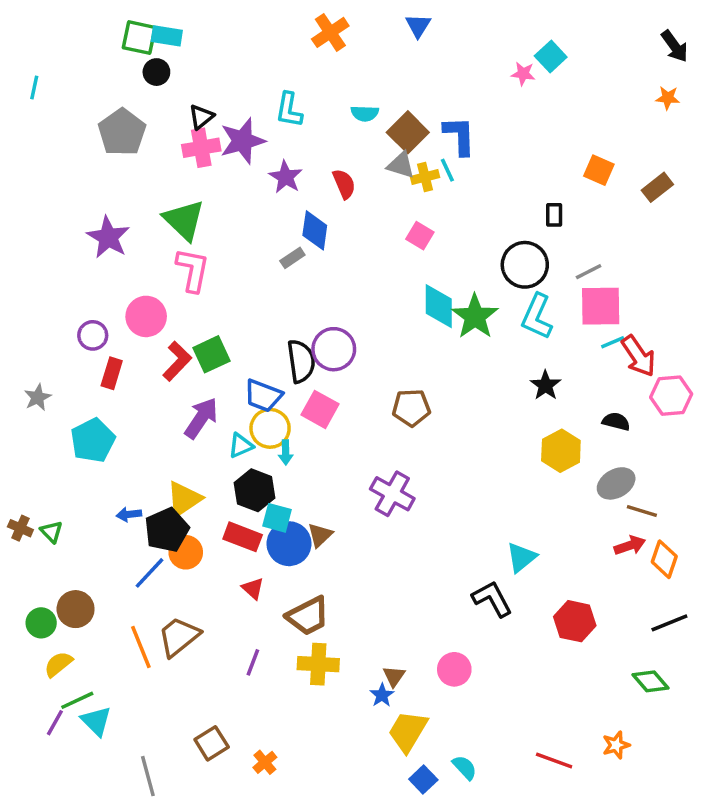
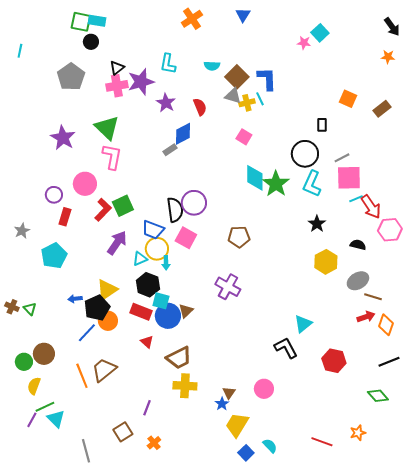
blue diamond: (315, 230) -> (183, 134), turned 55
purple line: (253, 662) -> (147, 408), moved
yellow semicircle: (58, 664) -> (34, 386), turned -30

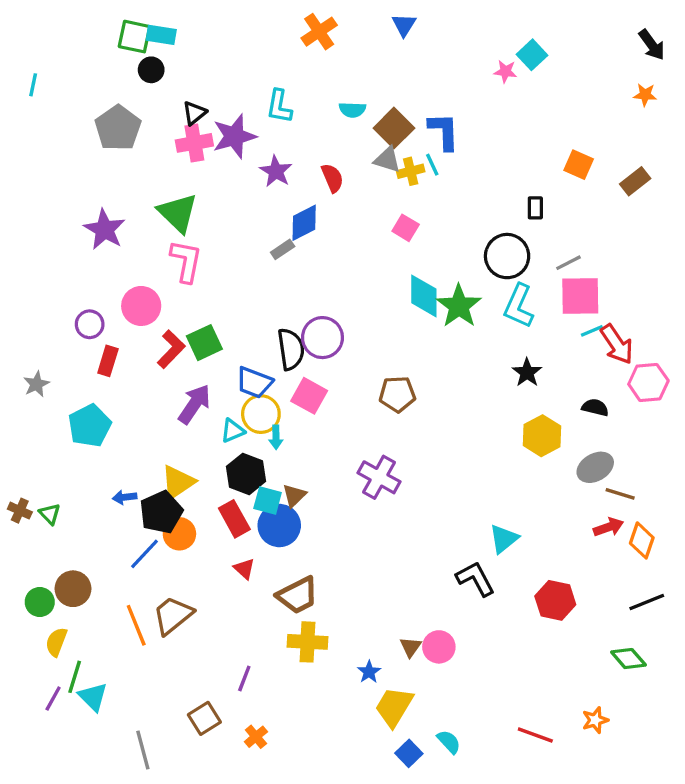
brown triangle: (186, 311) -> (294, 496), moved
red rectangle: (141, 312) -> (234, 519), turned 40
brown triangle: (229, 393) -> (411, 647), moved
green line: (45, 407) -> (75, 677), turned -48

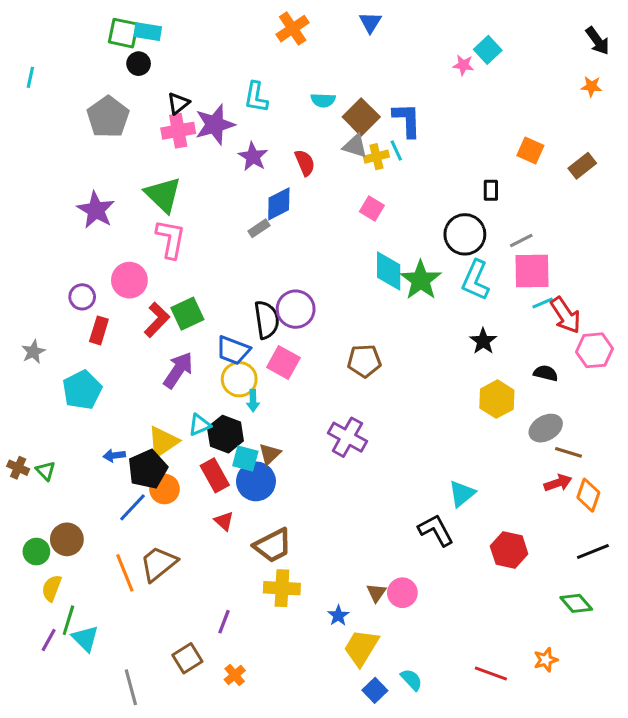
cyan triangle: (233, 431) -> (200, 425), moved

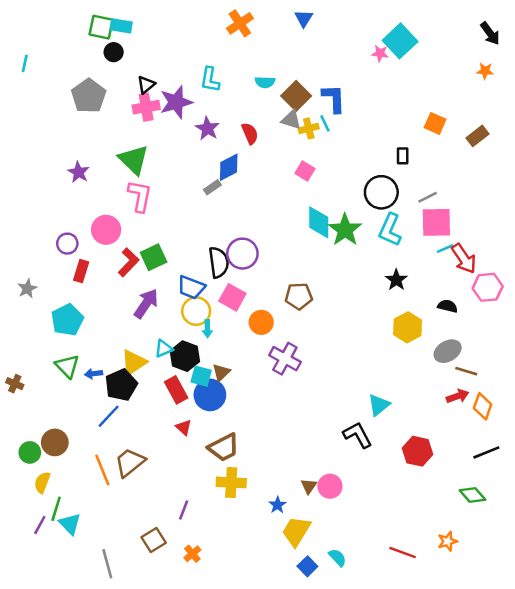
cyan square: (488, 50) -> (400, 41), size x1.5
purple star: (96, 210) -> (79, 172), size x0.7
green triangle: (46, 471) -> (67, 366), moved, size x1.5
orange circle: (164, 489) -> (261, 322), moved

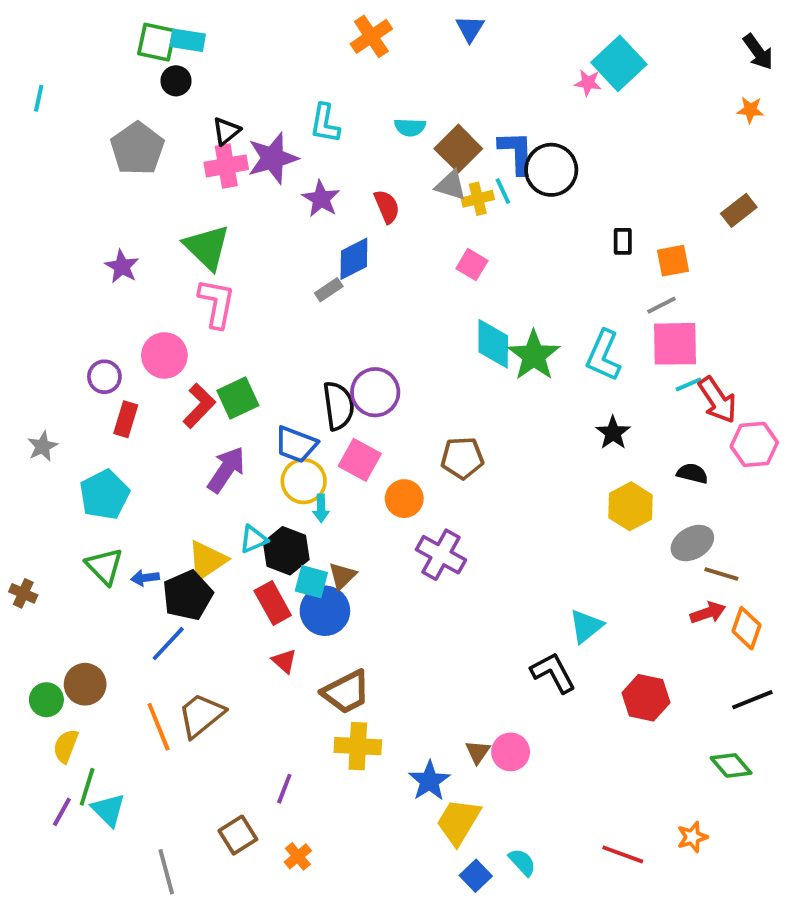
orange square: (435, 123) -> (673, 261), moved, turned -35
black circle: (381, 192) -> (551, 170), moved
blue star: (277, 505) -> (429, 781), size x1.5

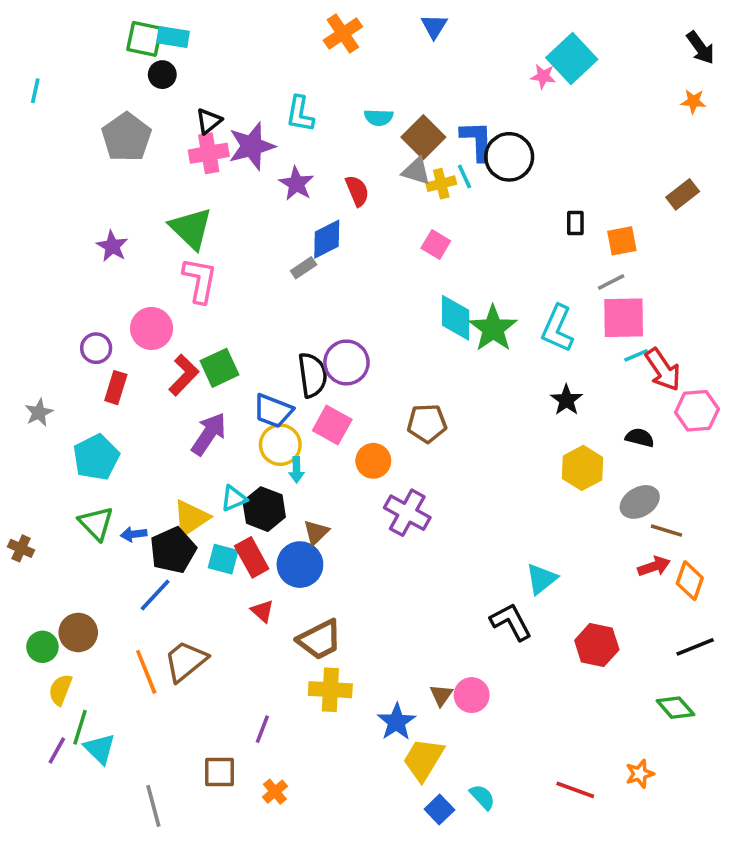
cyan square: (311, 582) -> (223, 559), moved
brown square: (238, 835) -> (219, 772), turned 32

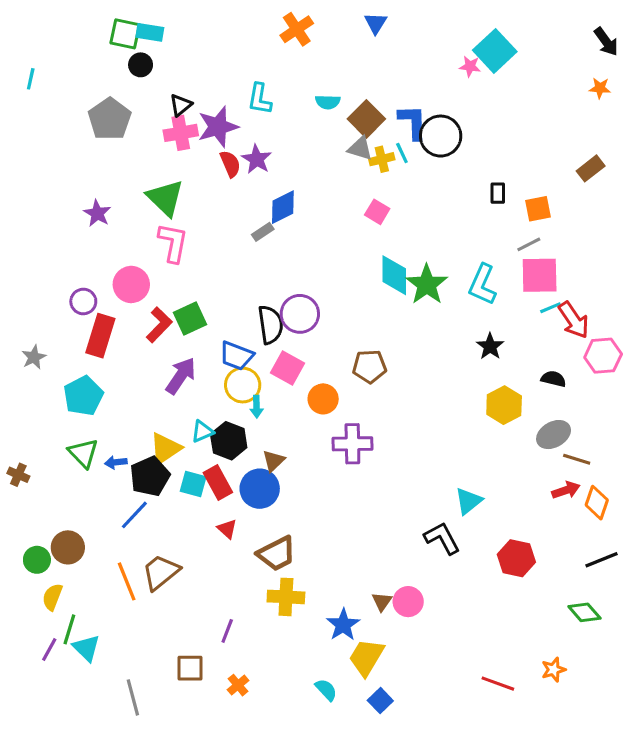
red semicircle: (357, 191) -> (230, 164), moved
red rectangle: (116, 388) -> (100, 336), size x1.5
purple cross: (407, 513) -> (352, 444), turned -30
cyan semicircle: (482, 797) -> (326, 690), moved

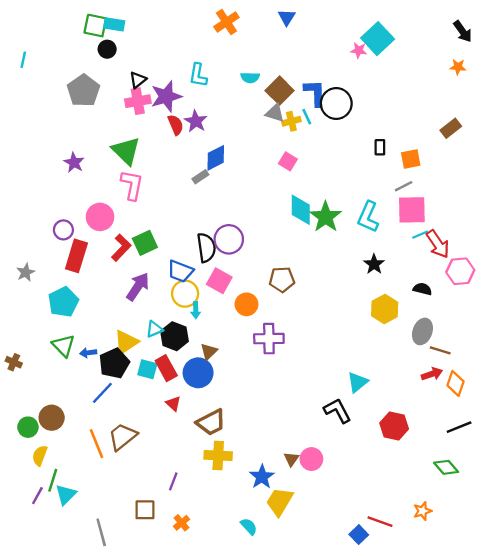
gray ellipse: (554, 435) -> (422, 331), turned -40
cyan triangle: (86, 648) -> (66, 494), turned 30
blue square: (380, 701) -> (359, 535), moved

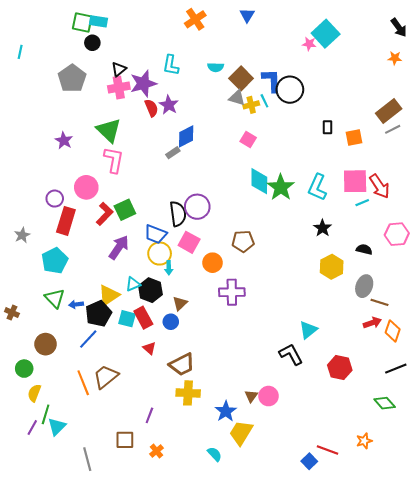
brown rectangle: (451, 128) -> (389, 111), size x1.4
gray line: (404, 186) -> (393, 129), moved
red arrow: (438, 244) -> (379, 186), moved
blue circle: (198, 373) -> (171, 322), size x0.6
brown circle: (52, 418) -> (46, 344), moved

